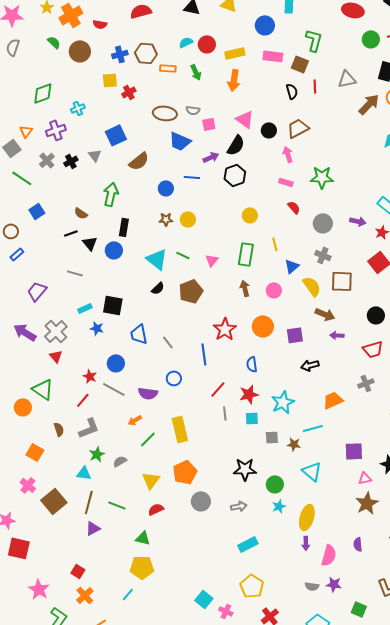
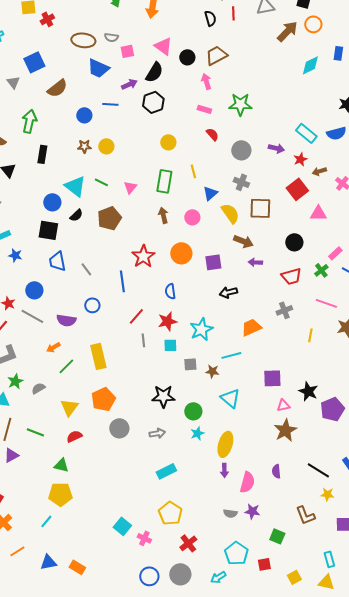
blue circle: (114, 250) -> (52, 202), moved
black square: (113, 305) -> (48, 230), moved

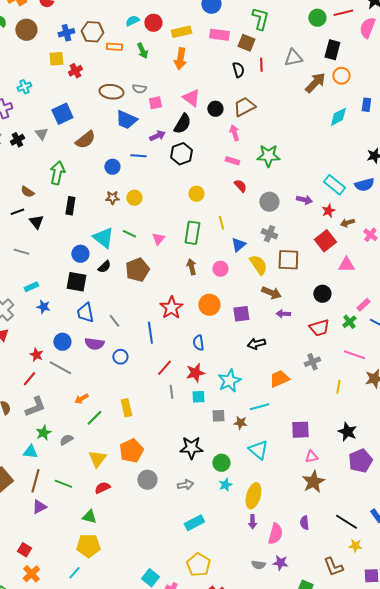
purple semicircle: (66, 320) -> (94, 344), moved
yellow rectangle: (98, 356) -> (126, 408), size x0.7
black star: (308, 391) -> (347, 432), moved

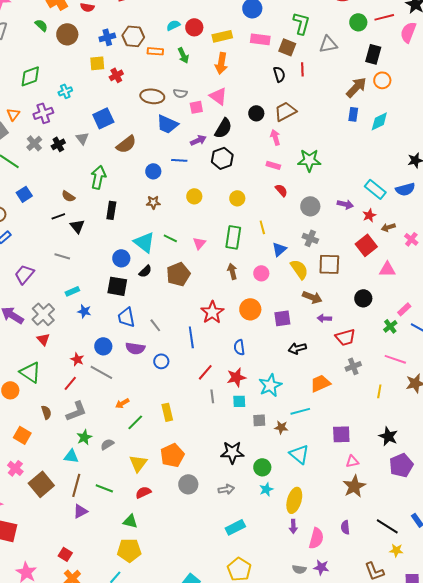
gray triangle: (293, 58) -> (328, 44), moved
pink triangle: (191, 98) -> (218, 96), moved
blue rectangle: (366, 105) -> (353, 114), moved
yellow circle: (134, 198) -> (194, 196), moved
red trapezoid: (319, 328) -> (345, 337), moved

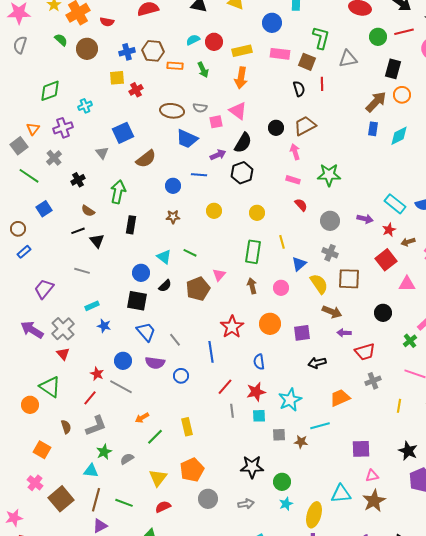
black cross: (58, 144) -> (78, 180), moved
cyan triangle: (144, 242) -> (164, 257), size x0.7
pink triangle: (199, 243) -> (219, 275), moved
blue trapezoid: (126, 317) -> (146, 332), turned 150
cyan triangle: (299, 454) -> (341, 494), moved, turned -45

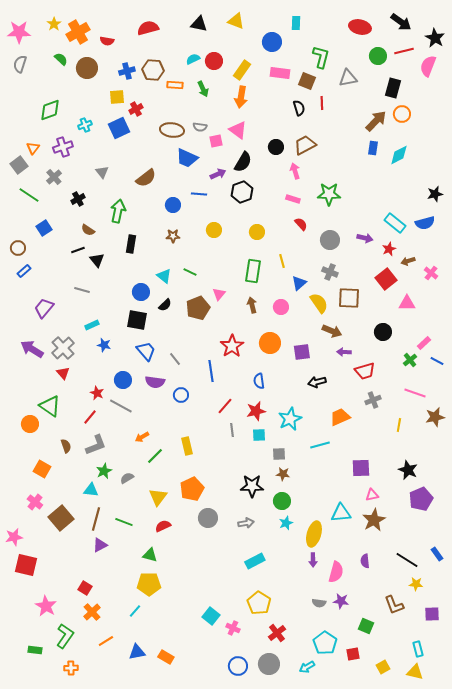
yellow rectangle: (242, 51) -> (242, 70), turned -42
blue square: (123, 133) -> (119, 128), moved
brown star: (301, 442) -> (283, 474), moved

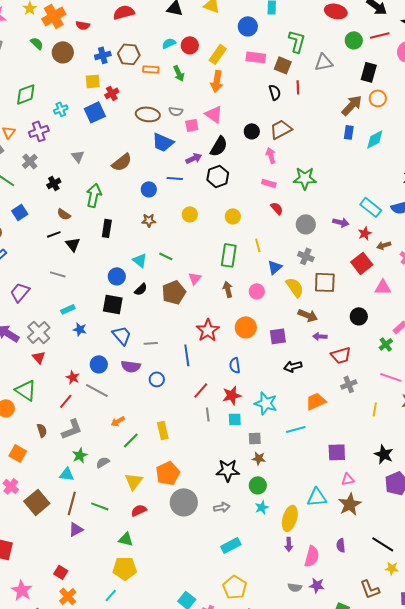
gray line: (175, 359) -> (151, 343), turned -56
cyan star: (290, 419) -> (266, 403), turned -30
gray circle: (208, 518) -> (184, 502), size x1.4

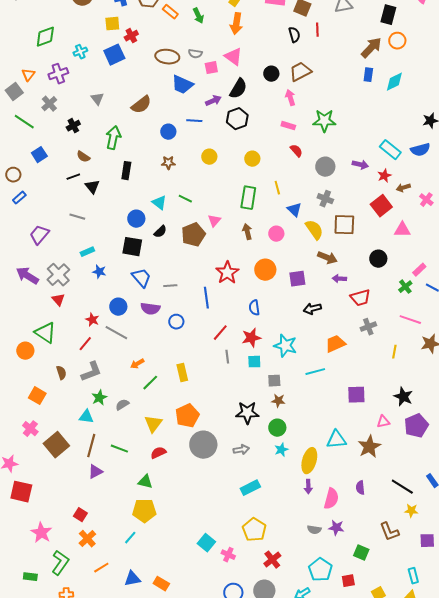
orange rectangle: (151, 69) -> (170, 12), turned 35
blue triangle: (275, 267) -> (294, 210), turned -35
pink triangle: (348, 479) -> (383, 422), moved

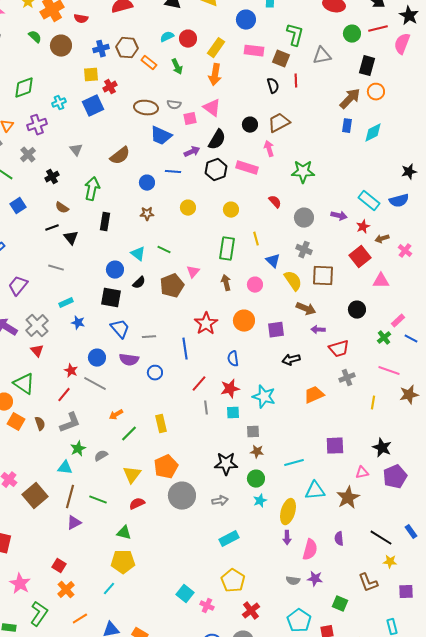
pink rectangle: (288, 126) -> (247, 168), moved, size x1.5
cyan line: (315, 372) -> (294, 463), moved
orange square: (37, 396) -> (16, 422), moved

